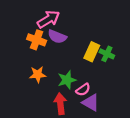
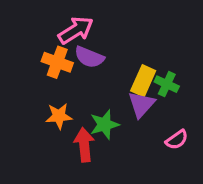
pink semicircle: (83, 90) -> (177, 140), moved
purple triangle: (91, 103) -> (141, 104), moved, turned 42
red arrow: (60, 104) -> (84, 145), moved

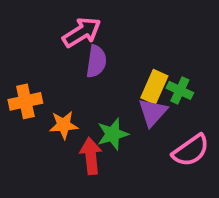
purple semicircle: (89, 57) -> (96, 61), turned -104
orange cross: (57, 62) -> (25, 101), moved, turned -32
pink semicircle: (177, 140) -> (191, 150), size x1.5

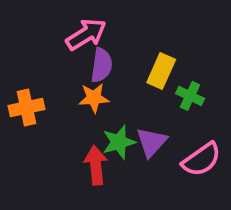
yellow rectangle: (154, 87) -> (161, 71), moved
purple triangle: (153, 112) -> (152, 142), moved
orange star: (64, 125) -> (94, 98), moved

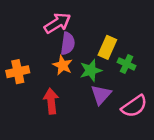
orange star: (94, 98) -> (63, 65), turned 30
green star: (119, 142) -> (91, 70), moved
red arrow: (96, 165) -> (51, 101), moved

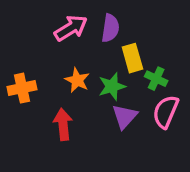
purple semicircle: (68, 44) -> (110, 28), moved
yellow rectangle: (107, 47) -> (132, 58), turned -40
pink semicircle: (134, 106) -> (166, 112), moved, turned 148

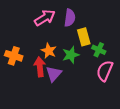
orange cross: (22, 88) -> (14, 56), turned 30
purple triangle: (125, 116) -> (54, 74), moved
red arrow: (63, 124) -> (40, 67), moved

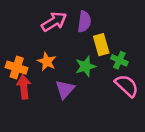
orange star: (49, 51) -> (47, 62), moved
red arrow: (40, 67) -> (24, 87), moved
pink semicircle: (105, 71) -> (127, 86), turned 110

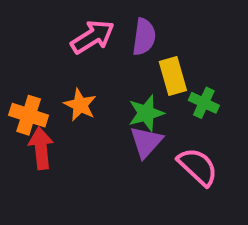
pink semicircle: (127, 86) -> (198, 167), moved
purple triangle: (65, 89) -> (146, 142), moved

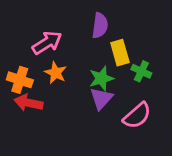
pink arrow: (93, 37) -> (47, 43), moved
red arrow: (41, 148) -> (28, 103), turned -72
pink semicircle: (198, 167) -> (137, 116), turned 96

